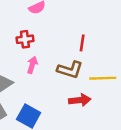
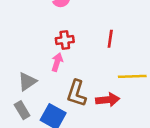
red cross: (25, 39) -> (65, 40), moved
brown L-shape: (70, 70) -> (77, 93), moved, turned 90

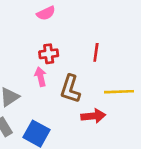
pink arrow: (57, 62) -> (41, 77), turned -30
brown L-shape: (77, 93) -> (70, 89), moved

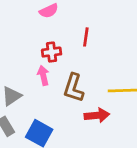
red line: (96, 52) -> (86, 37), moved

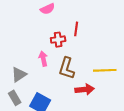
red cross: (52, 52) -> (58, 40), moved

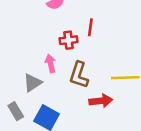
gray triangle: (19, 75) -> (32, 83), moved

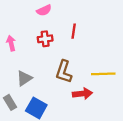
red cross: (69, 40) -> (45, 39), moved
pink arrow: (50, 63) -> (11, 43), moved

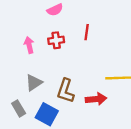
pink arrow: (11, 43) -> (29, 45), moved
brown L-shape: (64, 72) -> (66, 91), moved

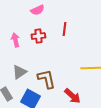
brown L-shape: (66, 91) -> (46, 79), turned 150
red arrow: (96, 99) -> (72, 96), moved, turned 48

